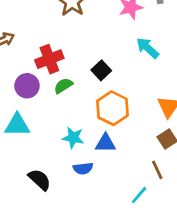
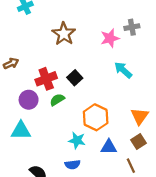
black square: (101, 70) -> (75, 78), moved
cyan star: (73, 138) -> (77, 140), moved
blue triangle: (105, 143) -> (109, 147), moved

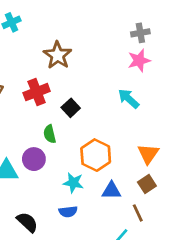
gray cross: (132, 27) -> (140, 33), moved
pink star: (110, 38) -> (139, 60), moved
red cross: (46, 79) -> (37, 92), moved
purple circle: (29, 100) -> (34, 159), moved
green semicircle: (57, 100) -> (50, 134), turned -72

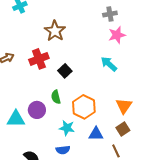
gray cross: (140, 33) -> (110, 14), moved
green semicircle: (50, 134) -> (56, 97), moved

